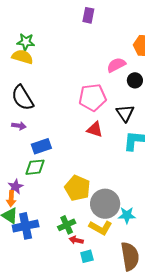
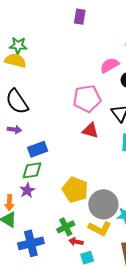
purple star: (15, 187) -> (27, 190), moved
blue cross: (26, 226) -> (31, 243), moved

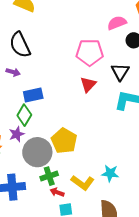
red triangle: (90, 131) -> (88, 84), turned 48
green diamond: (32, 170) -> (24, 115), turned -60
gray circle: (103, 204) -> (37, 152), moved

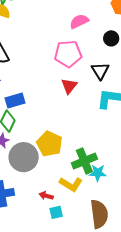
pink semicircle: (117, 23) -> (79, 21), moved
green cross: (49, 176) -> (84, 161), moved, size x1.4

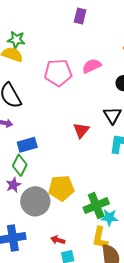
pink pentagon: (68, 54) -> (58, 73), moved
yellow pentagon: (49, 144) -> (61, 188), turned -30
yellow L-shape: (71, 184) -> (100, 238), moved, turned 70

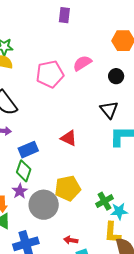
red triangle: (81, 130) -> (69, 138), moved, turned -36
green cross: (96, 206) -> (104, 201), size x0.7

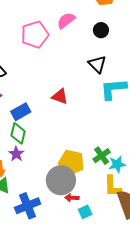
yellow pentagon: (68, 188) -> (71, 162), moved, turned 30
gray circle: (44, 205) -> (61, 180), moved

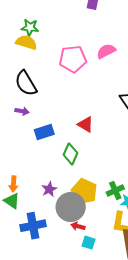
green diamond: (18, 133) -> (70, 154), moved
purple star: (16, 154) -> (49, 189), moved
cyan square: (85, 212) -> (88, 243), turned 32

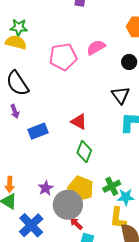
purple arrow: (22, 111) -> (15, 111), turned 64
green diamond: (70, 154) -> (84, 152), moved
blue cross: (33, 226) -> (31, 225), turned -30
red arrow: (78, 226) -> (76, 224), turned 32

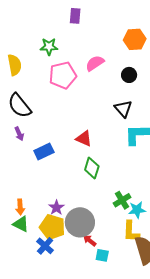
green star: (19, 27) -> (49, 47), moved
yellow semicircle: (16, 42) -> (15, 65), turned 70
yellow pentagon: (81, 189) -> (52, 227), moved
blue cross: (31, 225) -> (45, 246), size x0.7

